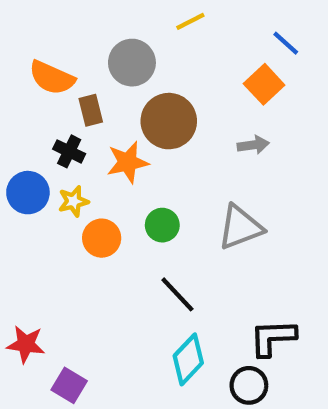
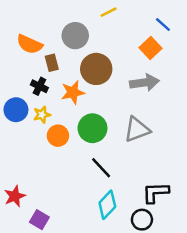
gray arrow: (253, 145) -> (144, 83), size x1.6
green circle: (162, 225) -> (93, 128), size x1.5
red star: (26, 344) -> (15, 196), turned -30

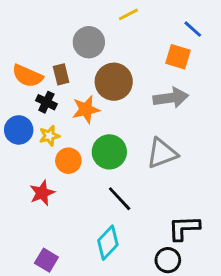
orange semicircle: (30, 44) -> (27, 76), moved
orange square: (151, 48) -> (178, 57), turned -30
red star: (15, 196) -> (42, 193), moved
cyan diamond: (107, 205) -> (108, 243), moved

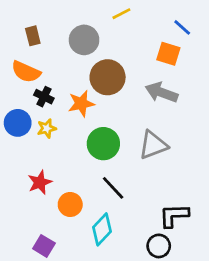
brown rectangle: (61, 74) -> (33, 36), moved
gray arrow: (171, 98) -> (161, 92), turned -152
orange circle: (68, 161) -> (70, 204), moved

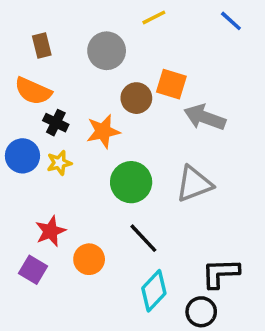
blue line: (182, 27) -> (231, 21), moved
orange square: (168, 54) -> (171, 84), moved
brown circle: (108, 77) -> (136, 98), size x0.7
cyan diamond: (102, 229) -> (154, 291), moved
purple square: (44, 246) -> (33, 270), moved

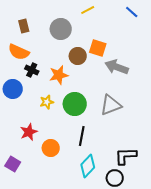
yellow star: (59, 163) -> (47, 102), moved
black line: (143, 238) -> (82, 136), turned 54
purple square: (33, 270) -> (13, 164), moved

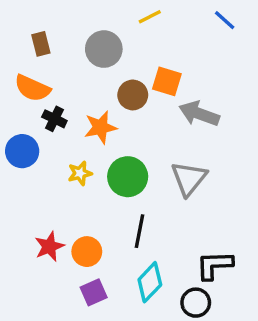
gray triangle: (111, 105) -> (189, 178), turned -30
red star: (29, 132) -> (49, 246), moved
purple square: (13, 164) -> (94, 292), moved, turned 35

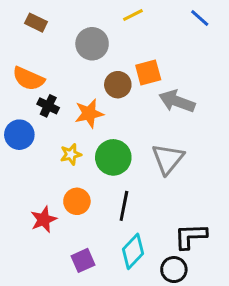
brown rectangle: (41, 44) -> (36, 23), moved, turned -50
orange square: (167, 81) -> (148, 73), turned -32
orange circle: (87, 252) -> (77, 201), moved

